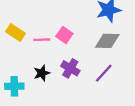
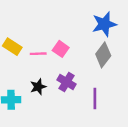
gray diamond: (107, 41) -> (103, 55), turned -55
purple line: (104, 73) -> (95, 99), moved, turned -42

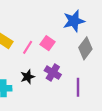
blue star: (104, 24) -> (74, 21), moved
pink line: (38, 54) -> (28, 47), turned -56

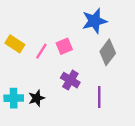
pink square: (48, 43) -> (64, 46), turned 32
black star: (28, 77) -> (37, 98), moved

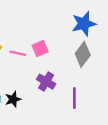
blue star: (94, 21) -> (84, 24), moved
pink line: (41, 51) -> (18, 53), turned 70

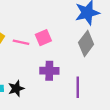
purple cross: (46, 82) -> (49, 71), turned -30

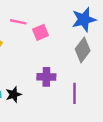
pink square: (43, 38) -> (41, 32), moved
pink line: (21, 42) -> (18, 22), moved

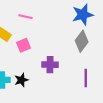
pink square: (41, 32) -> (23, 45), moved
purple line: (74, 93) -> (86, 78), moved

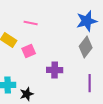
black star: (21, 80) -> (27, 94), moved

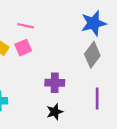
pink square: (29, 51) -> (23, 48), moved
black star: (27, 94) -> (55, 112), moved

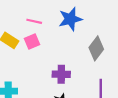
blue star: (94, 23) -> (70, 19), moved

